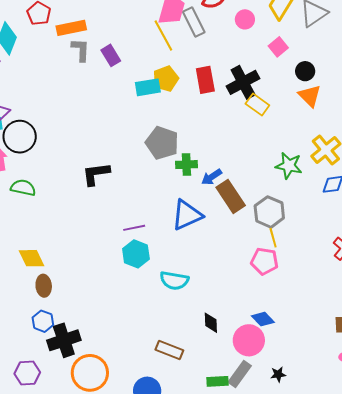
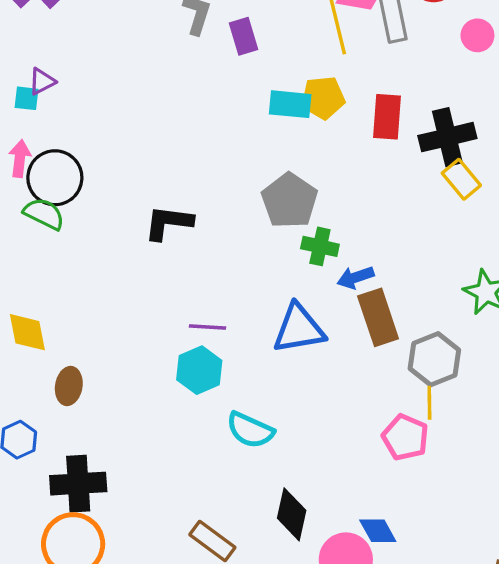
black circle: (20, 137) -> (55, 178), moved
brown ellipse: (44, 286) -> (69, 386), moved
black diamond: (211, 323) -> (292, 514), size x1.4
black cross: (64, 340) -> (78, 484), moved

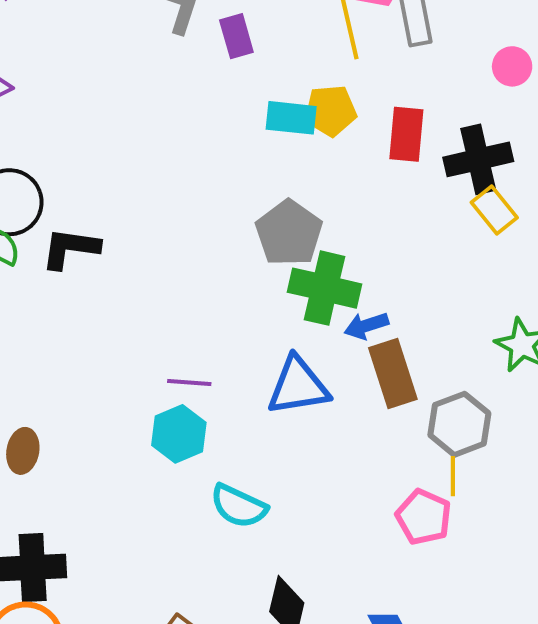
pink circle: (477, 35) -> (512, 66), moved
black L-shape: (168, 223) -> (70, 248), moved
green cross: (320, 246) -> (325, 288), size x1.6

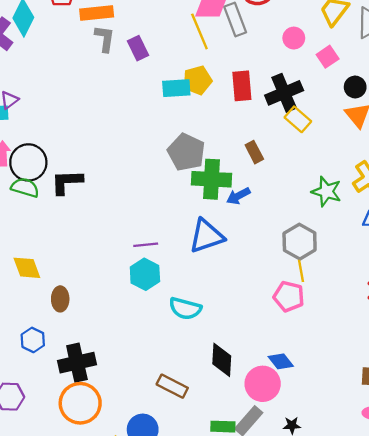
brown rectangle: (393, 373) -> (254, 152), moved, size x0.6

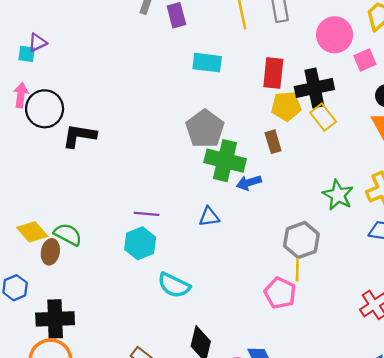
pink circle: (294, 38) -> (335, 35), size x1.6
yellow pentagon: (197, 80) -> (286, 106), moved
green semicircle: (25, 187) -> (68, 234), moved
blue triangle: (206, 236) -> (209, 217), size x0.6
yellow diamond: (27, 268) -> (32, 232), moved, turned -32

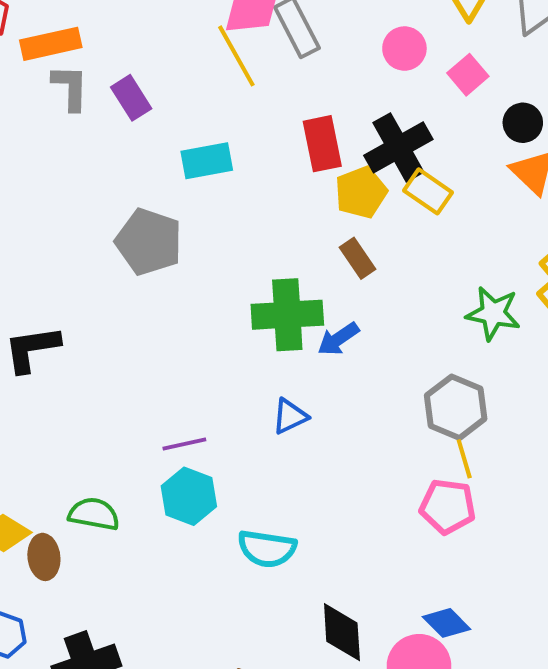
pink circle: (335, 35) -> (404, 49), size x0.7
gray pentagon: (205, 129) -> (149, 242), moved
green semicircle: (68, 234) -> (94, 514), moved

